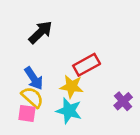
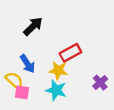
yellow semicircle: (32, 97) -> (14, 80), moved

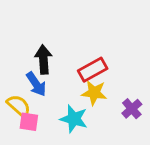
black arrow: (33, 26) -> (43, 59), moved, turned -50
yellow star: (58, 70) -> (94, 93), moved

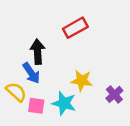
red rectangle: (93, 70) -> (75, 28), moved
pink square: (29, 122) -> (36, 106), moved

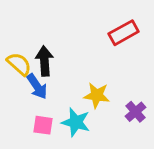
red rectangle: (75, 28) -> (124, 33), moved
yellow semicircle: (16, 92) -> (19, 64), moved

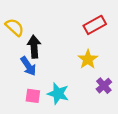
yellow semicircle: (19, 64) -> (15, 27), moved
yellow star: (97, 95) -> (88, 59), moved, turned 30

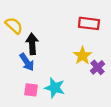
red rectangle: (95, 25) -> (89, 23), turned 36
purple cross: (104, 86) -> (98, 67), moved

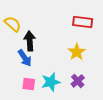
purple cross: (98, 67) -> (78, 81), moved
cyan star: (55, 88) -> (51, 82), turned -30

